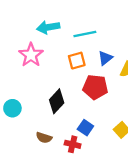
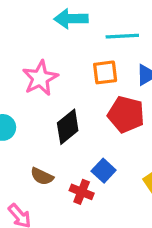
pink star: (31, 55) -> (40, 78), moved

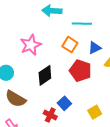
orange square: (105, 72) -> (70, 45), turned 35
brown semicircle: (42, 176) -> (16, 99), moved, size x1.5

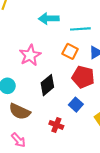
blue square: (64, 103) -> (76, 105), moved

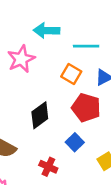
pink star: (30, 55) -> (21, 59), moved

